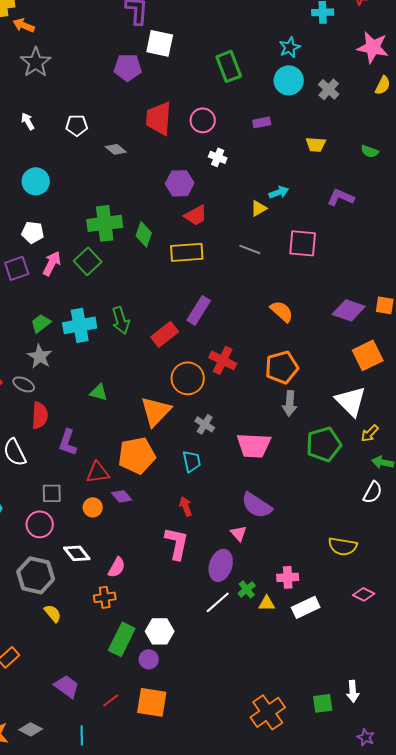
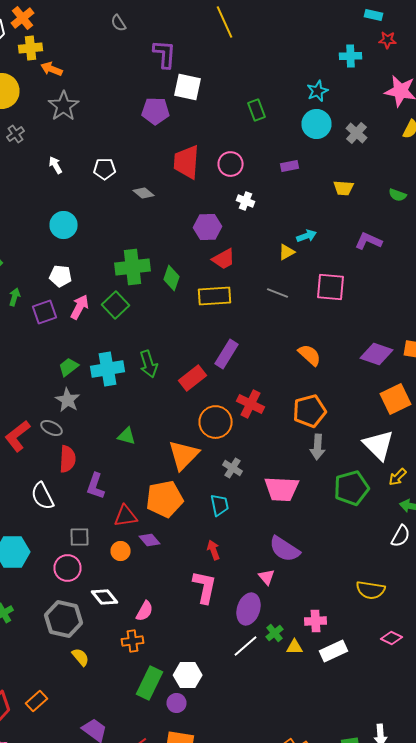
green rectangle: (229, 66) -> (256, 110), size x0.7

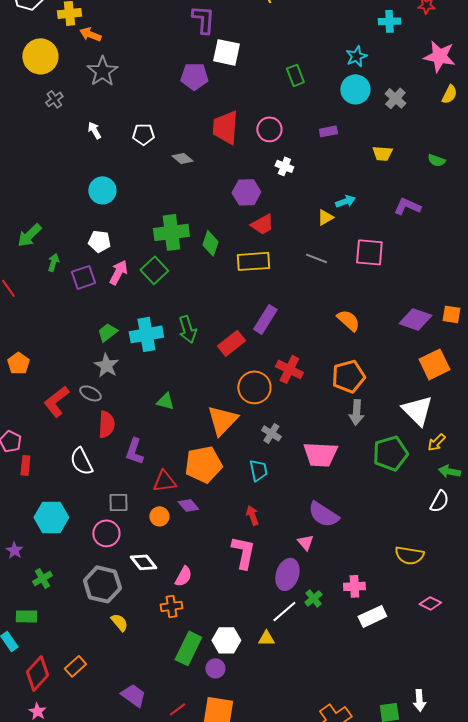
yellow triangle: (294, 647) -> (266, 638), moved

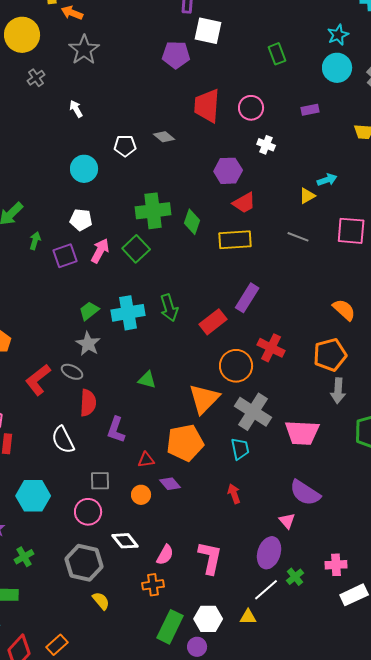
white pentagon: (143, 134) -> (125, 146), moved
orange semicircle: (348, 320) -> (344, 310), moved
gray cross: (271, 433) -> (253, 412), size x1.8
red triangle: (164, 481) -> (146, 460), size x0.7
pink L-shape: (243, 552) -> (210, 558), moved

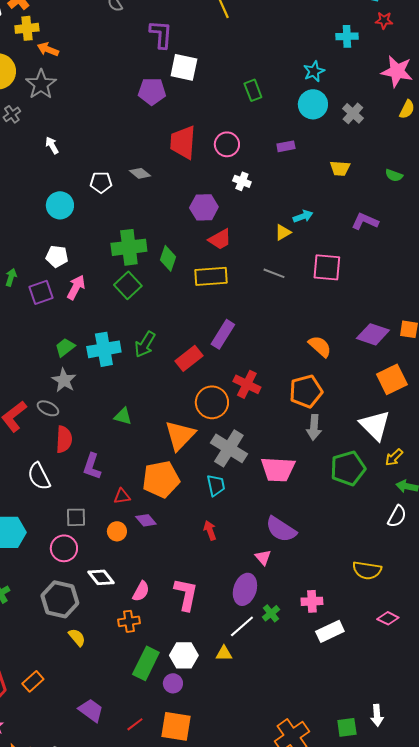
gray star: (84, 50) -> (41, 84), moved
green square: (136, 249) -> (128, 285), moved
green arrow: (169, 308) -> (145, 344), turned 48

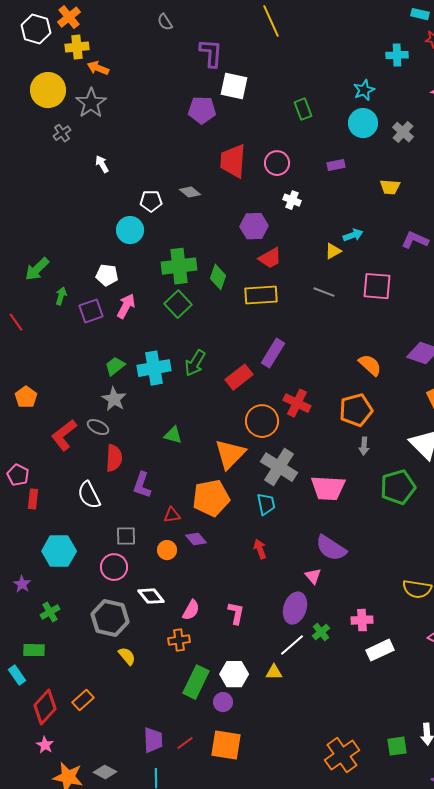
cyan circle: (60, 205) -> (130, 230), moved
gray arrow: (314, 427) -> (364, 446), size x0.7
pink L-shape: (186, 594) -> (236, 613), size x0.7
purple trapezoid: (91, 710) -> (153, 740), moved, turned 52

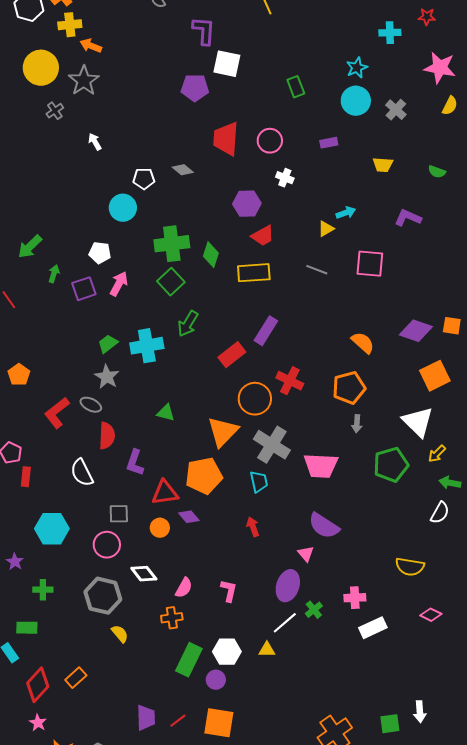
green arrow: (195, 363) -> (188, 324), moved
red triangle: (172, 515) -> (165, 493), size x1.6
green cross: (50, 612) -> (43, 590), turned 30

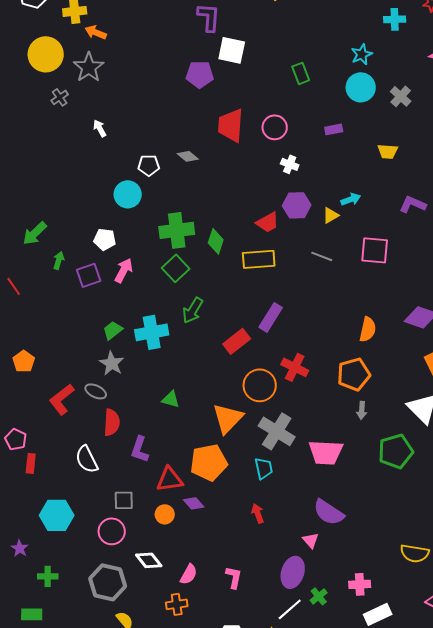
purple hexagon: (247, 204) -> (297, 205), moved
orange semicircle: (363, 343) -> (368, 329), turned 60

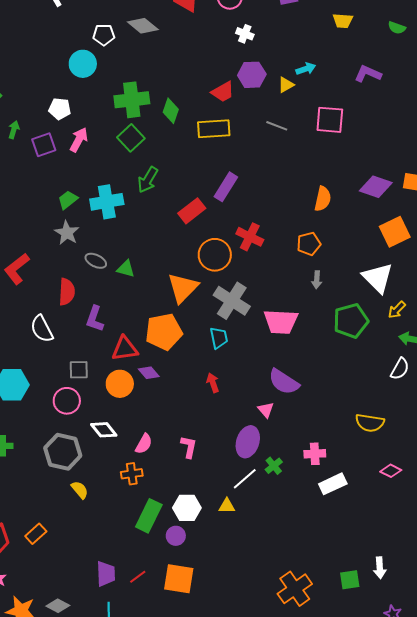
gray diamond: (188, 156) -> (143, 26), size x1.4
orange pentagon: (354, 374) -> (309, 244), size x0.7
gray ellipse: (96, 391) -> (96, 261), moved
orange circle: (165, 514) -> (120, 384), size x1.4

